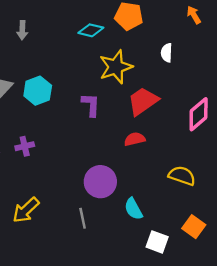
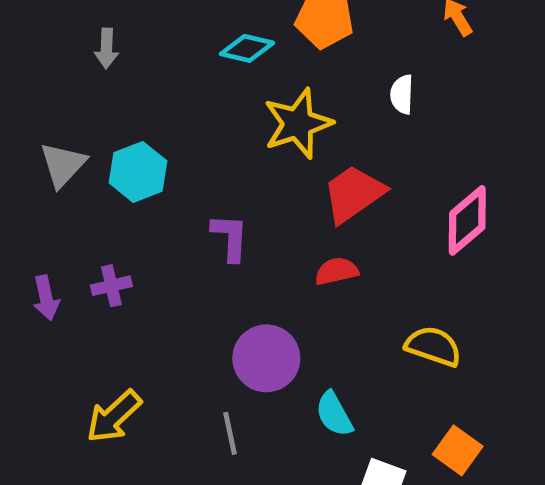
purple L-shape: (91, 105) -> (230, 237), moved

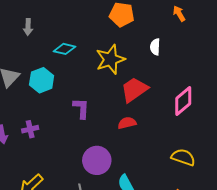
cyan diamond: (247, 48) -> (65, 49), moved
yellow semicircle: (433, 346) -> (183, 157), moved

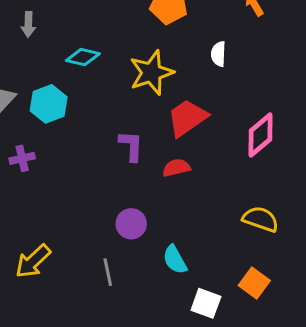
purple L-shape: (81, 108) -> (131, 146), moved
purple cross: (30, 129) -> (22, 158), moved
purple circle: (97, 160) -> (131, 224), size x0.7

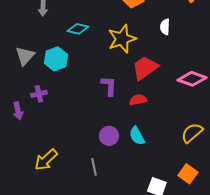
pink diamond: (261, 135) -> (192, 79), turned 60
yellow semicircle: (261, 219) -> (192, 133), turned -60
cyan semicircle: (175, 260) -> (137, 136), moved

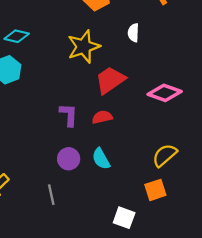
cyan diamond: (78, 29) -> (17, 36), moved
purple L-shape: (109, 86) -> (69, 115), moved
orange square: (188, 174) -> (155, 190), moved, turned 36

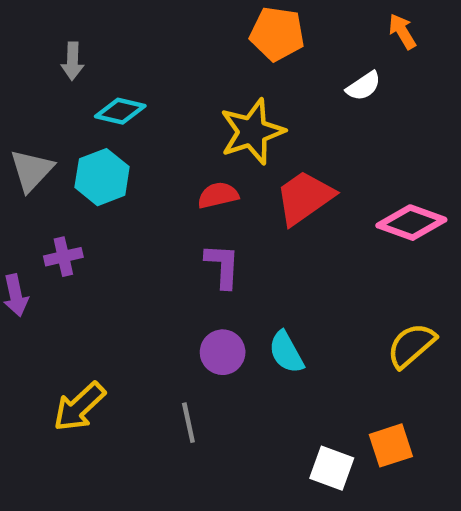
white semicircle: (133, 33) -> (364, 86), moved, turned -126
red semicircle: (102, 117) -> (218, 195), moved
orange square: (155, 190) -> (391, 445), moved

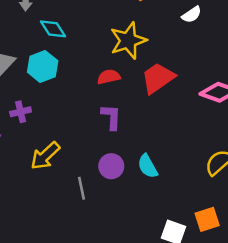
cyan diamond: (120, 111) -> (53, 29), turned 44
yellow arrow: (79, 407) -> (45, 156), moved
gray line: (188, 423) -> (81, 188), moved

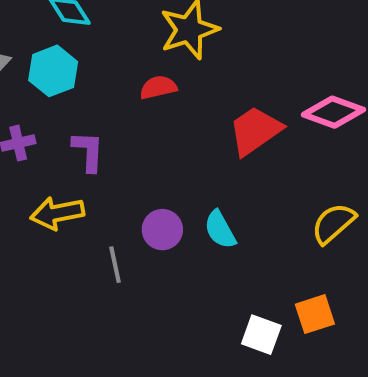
red trapezoid: (158, 78) -> (255, 131), moved
purple L-shape: (111, 117) -> (88, 151), moved
yellow arrow: (45, 156) -> (57, 213), turned 32

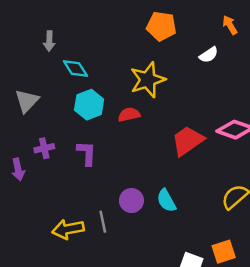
cyan hexagon: (53, 71) -> (89, 105), moved
yellow arrow: (57, 213) -> (68, 229), moved

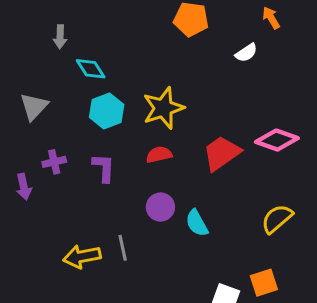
yellow star: (148, 80) -> (163, 108), moved
red semicircle: (129, 115) -> (159, 155), moved
purple circle: (131, 201) -> (160, 207), moved

